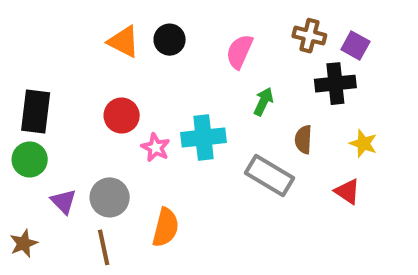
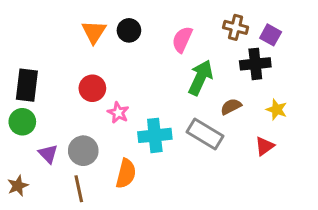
orange triangle: (124, 42) -> (94, 32), turned 36
green arrow: (263, 102) -> (200, 78), size x1.6
cyan cross: (204, 138) -> (155, 135), moved
brown semicircle: (303, 139) -> (231, 107), turned 60
red triangle: (347, 191) -> (264, 146), turned 50

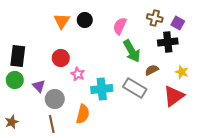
green arrow: (200, 78) -> (132, 51), turned 125
red triangle: (264, 146) -> (174, 96), size x1.6
purple triangle: (48, 154) -> (39, 86), moved

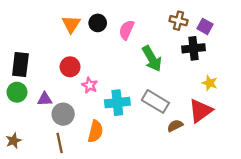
pink semicircle: (120, 26) -> (127, 30), moved
brown semicircle: (152, 70) -> (175, 126), moved
purple triangle: (39, 86) -> (45, 99), turned -48

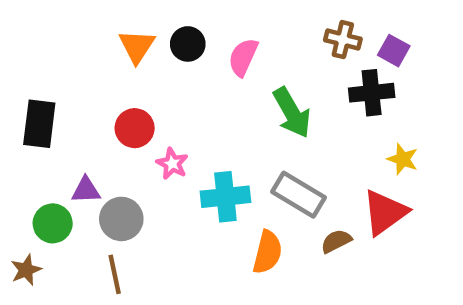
green circle: (17, 92) -> (53, 223), moved
orange semicircle: (95, 131) -> (267, 252), moved

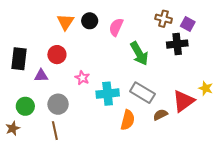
red circle: (135, 128) -> (57, 55), moved
yellow star: (403, 159) -> (206, 88), moved
purple triangle: (86, 190) -> (41, 76), moved

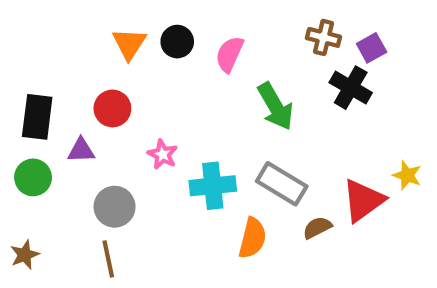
purple square: (188, 24) -> (372, 48), turned 32
black cross: (177, 44) -> (351, 88), turned 36
green circle: (25, 106) -> (33, 177), moved

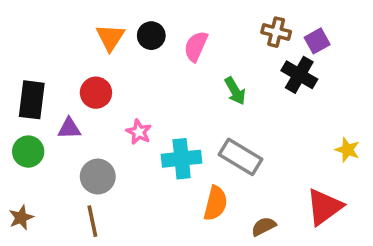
green arrow: (275, 106) -> (235, 91), size x0.7
red triangle: (363, 200) -> (324, 207), moved
brown semicircle: (317, 228) -> (264, 226), moved

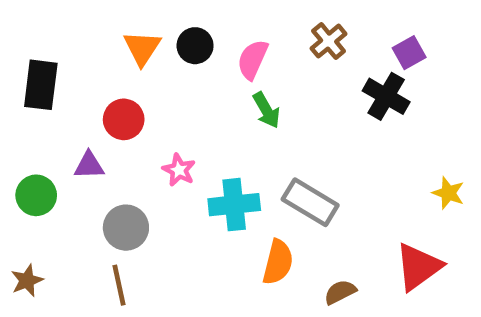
brown cross: (276, 32) -> (329, 41), moved, turned 36
green arrow: (235, 91) -> (266, 110), moved
black rectangle: (32, 100) -> (41, 85), moved

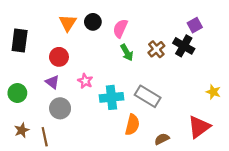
brown cross: (329, 41) -> (156, 49), moved
purple triangle: (89, 165) -> (52, 82), moved, turned 40
brown star: (27, 281) -> (22, 130), moved
brown line: (119, 285) -> (45, 137), moved

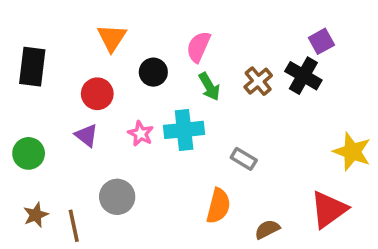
black circle: (93, 22) -> (153, 72), moved
yellow star: (213, 92) -> (352, 152), size x1.5
gray rectangle: (148, 96) -> (244, 159), size x0.6
cyan cross: (111, 97) -> (184, 130), moved
gray circle: (60, 108) -> (117, 197), moved

